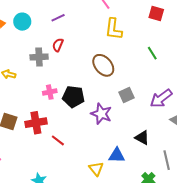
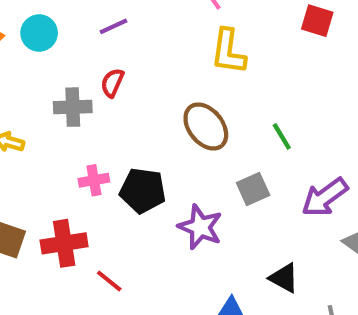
green line: (152, 53) -> (282, 136), moved

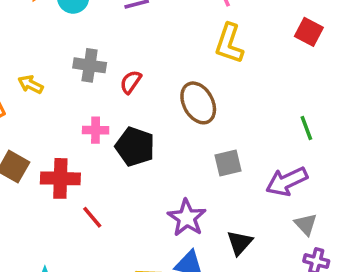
red semicircle: (112, 83) -> (131, 82), moved
green line: (282, 136) -> (306, 128), moved
purple star: (200, 227) -> (187, 218), moved
black triangle: (284, 278) -> (240, 243), turned 32

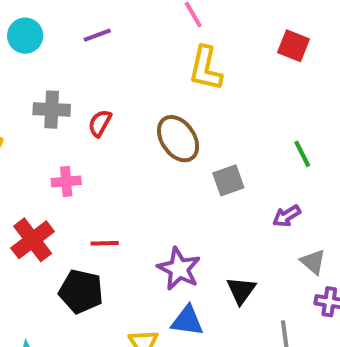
black pentagon: (135, 147) -> (81, 292), moved
gray square: (228, 163) -> (228, 180), moved
red cross: (60, 178) -> (33, 240), turned -33
purple arrow: (287, 181) -> (287, 216), size x0.6
red line: (92, 217) -> (105, 243), moved, turned -45

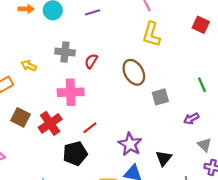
pink cross: (66, 181) -> (71, 92), size x1.6
red line: (105, 243) -> (90, 128), turned -40
black pentagon: (81, 292) -> (75, 154), turned -30

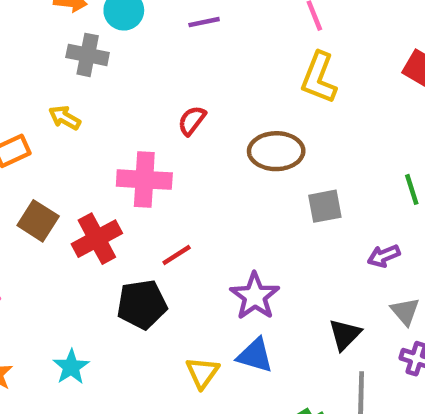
gray cross: (65, 52) -> (88, 55), moved
brown ellipse: (134, 72) -> (276, 151), turned -65
black triangle: (164, 158) -> (345, 334), moved

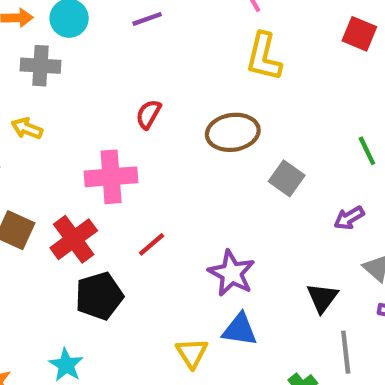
gray square: (325, 206) -> (287, 178), turned -36
black pentagon: (142, 304) -> (99, 296), moved

